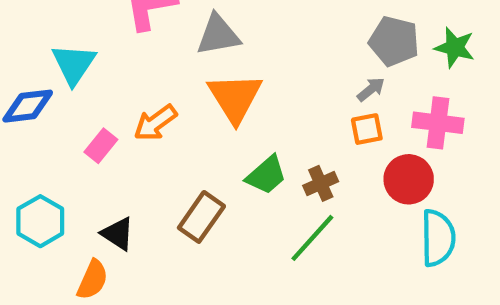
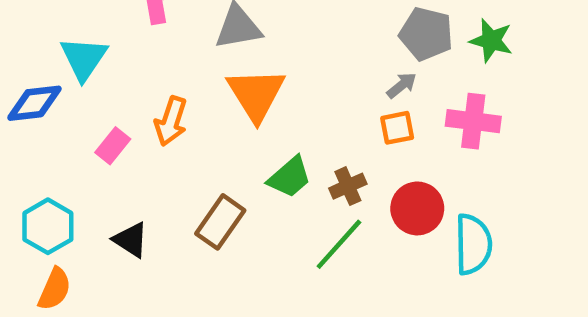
orange arrow: (155, 123) -> (171, 121), turned -36
red circle: (409, 179) -> (417, 208), moved
orange semicircle: (93, 280) -> (55, 289), moved

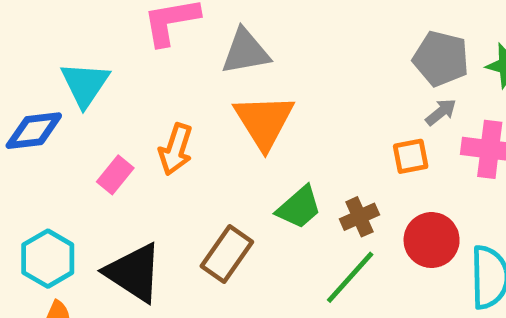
gray arrow: (402, 85) -> (441, 112), moved
black triangle: (131, 240) -> (134, 273), size x1.6

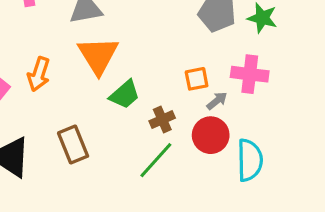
gray arrow: (441, 112) -> (217, 101), moved
green trapezoid: (299, 207) -> (125, 94), moved
brown rectangle: (227, 254) -> (73, 145), turned -57

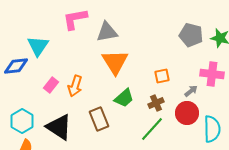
orange arrow: (39, 74) -> (75, 86), moved
orange square: (197, 79) -> (162, 76), moved
green trapezoid: (125, 94) -> (124, 98), moved

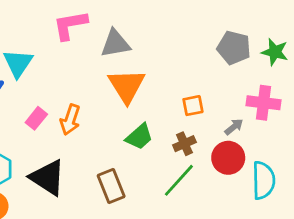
brown rectangle: (99, 119) -> (111, 186), moved

